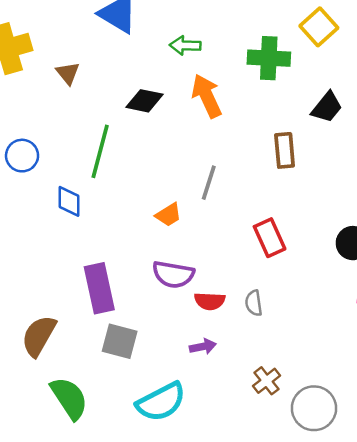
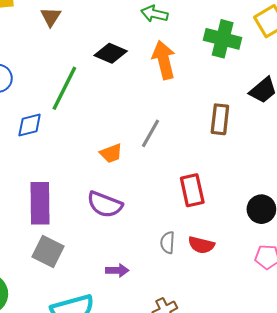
blue diamond: (69, 201) -> (30, 125), turned 64
red semicircle: (210, 301) -> (201, 245), moved

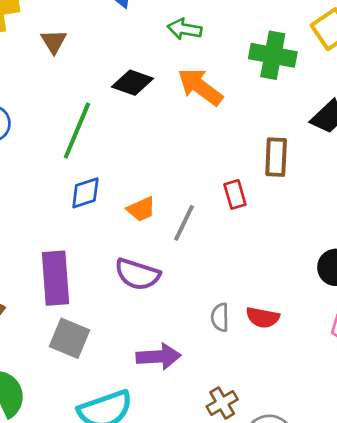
orange arrow: (164, 60) -> (200, 87), turned -36
blue diamond: (30, 125) -> (85, 193), moved
gray line: (151, 133) -> (184, 223), moved
red rectangle: (192, 190) -> (235, 194), moved, size x0.7
purple arrow: (117, 270) -> (159, 357), size x1.5

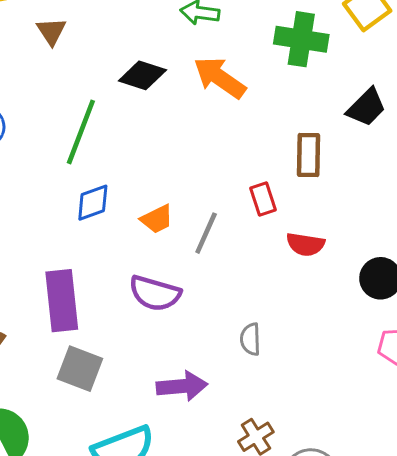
red semicircle: (263, 318) -> (305, 244), moved

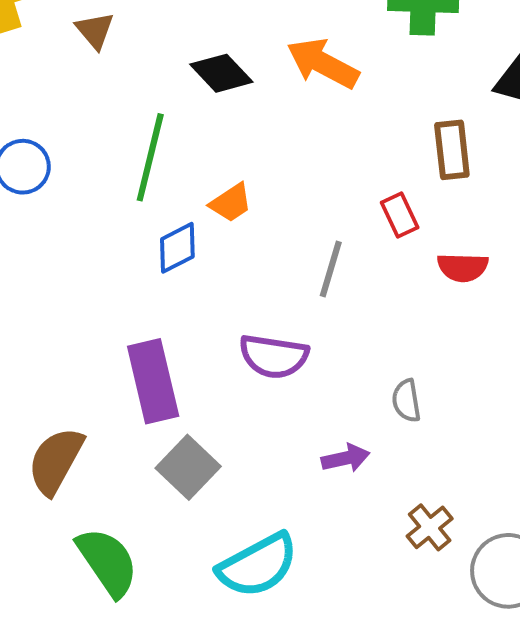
black diamond: (142, 75) -> (221, 73), turned 36
orange trapezoid: (157, 219) -> (231, 203), moved
gray square: (80, 369) -> (188, 467), turned 30
purple arrow: (182, 386) -> (346, 458), moved, size x0.7

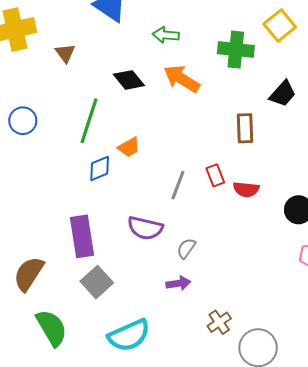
red rectangle: (400, 215) -> (215, 175), moved
gray semicircle: (406, 401) -> (186, 248), moved, turned 40

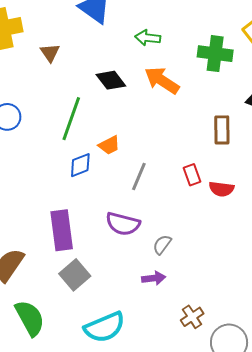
gray line: (178, 185) -> (139, 176), moved

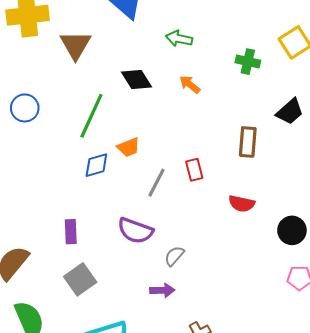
brown triangle: (50, 53) -> (75, 45), size x1.5
green cross: (215, 54) -> (248, 62), size x0.7
orange arrow: (162, 80) -> (190, 84), size x0.6
red rectangle: (192, 175) -> (194, 170), moved
purple rectangle: (62, 230) -> (71, 232), size x0.6

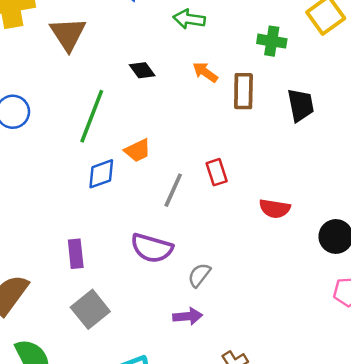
black diamond: (136, 79) -> (142, 70), size x0.7
black trapezoid: (290, 112) -> (301, 105), moved, turned -56
brown rectangle: (248, 142) -> (243, 91), moved

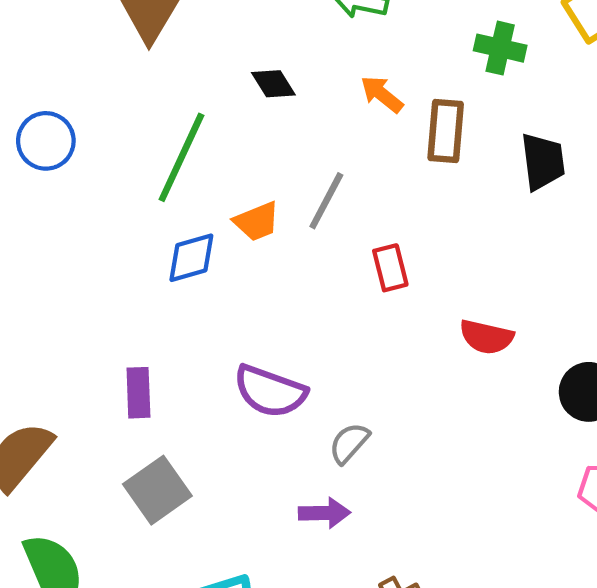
gray line: (173, 190) -> (326, 201), moved

